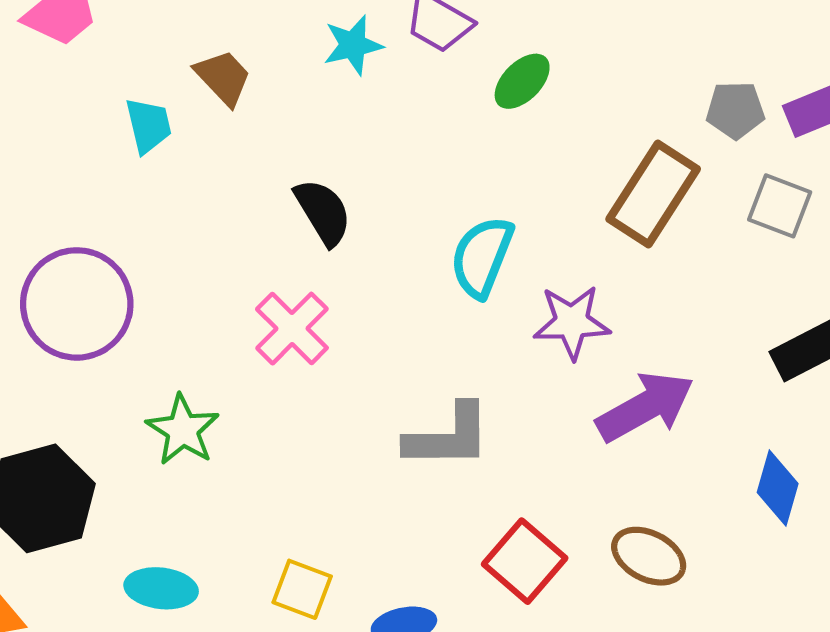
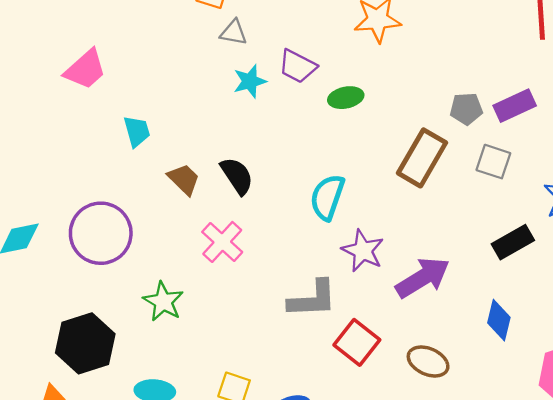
brown trapezoid: (223, 77) -> (184, 179), moved
green ellipse: (522, 81) -> (346, 98), turned 36
purple star: (572, 322) -> (363, 251), moved, turned 30
red square: (525, 561) -> (357, 342), moved

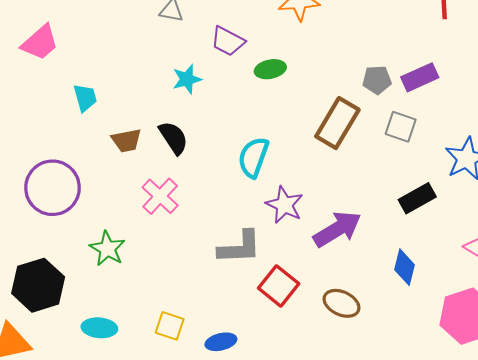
cyan star: (250, 81) -> (187, 79), moved
brown trapezoid: (184, 179) -> (126, 140), turned 124

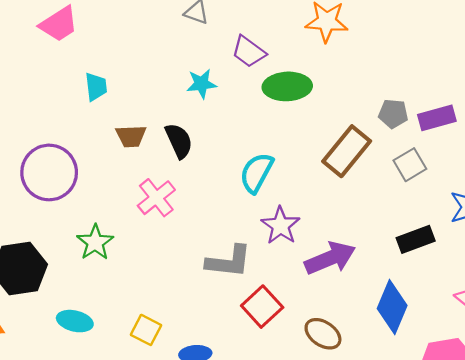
green ellipse: (270, 69) -> (287, 86), size x1.5
gray square: (401, 127) -> (410, 165), turned 32
blue diamond: (405, 267) -> (392, 307), size x1.4

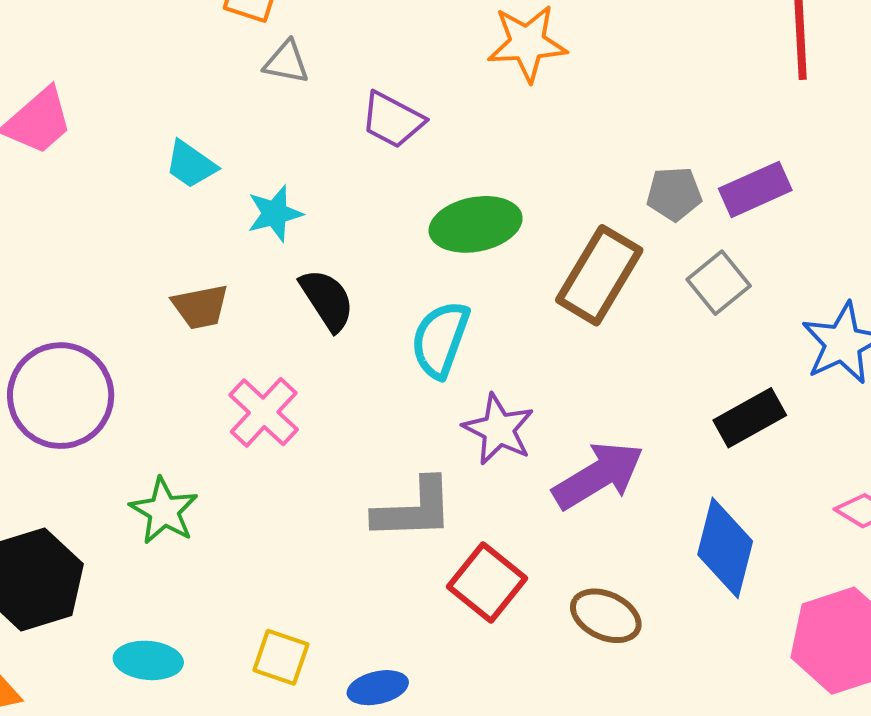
cyan star: (201, 84) -> (275, 213), moved
green ellipse: (287, 86) -> (476, 224), moved
cyan trapezoid: (96, 87) -> (191, 164), moved, turned 140
black semicircle: (179, 141) -> (327, 300), moved

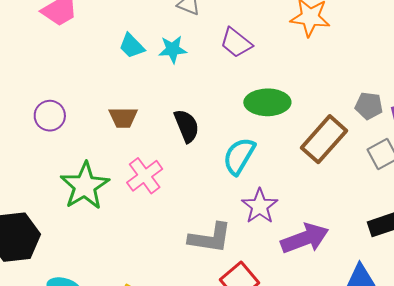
cyan star: (275, 213) -> (173, 49), moved
purple circle: (61, 396) -> (50, 116), moved, size x0.6
green star: (164, 511) -> (85, 186), moved, size x1.4

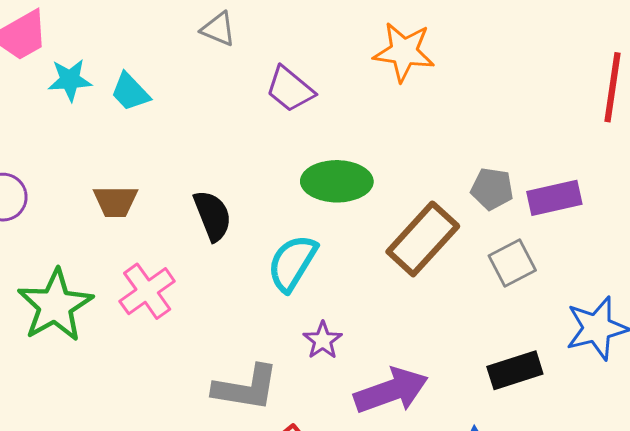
cyan star: (173, 49) -> (70, 80), moved
purple star: (260, 206) -> (323, 340), size x0.7

